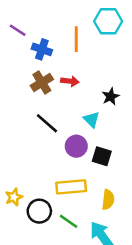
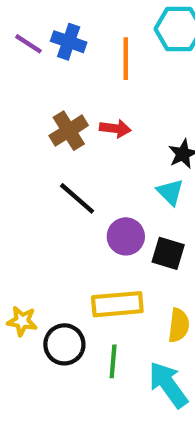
blue cross: (42, 49) -> (69, 42), moved
cyan triangle: (92, 119) -> (170, 192), moved
yellow star: (14, 197) -> (22, 321), turned 30
green line: (69, 221) -> (113, 361), turned 60

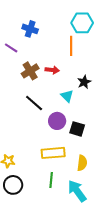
purple line: (28, 44) -> (11, 48), moved
orange line: (126, 59) -> (71, 46), moved
cyan triangle: (170, 192) -> (67, 96), moved
black circle: (64, 344) -> (13, 185), moved

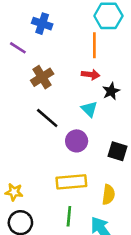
red arrow: (52, 70) -> (91, 75), moved
black square: (77, 129) -> (117, 151), moved

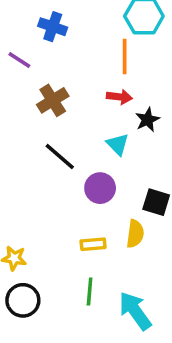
yellow rectangle: (71, 182) -> (93, 244), size x0.6
yellow semicircle: (108, 195) -> (135, 234), moved

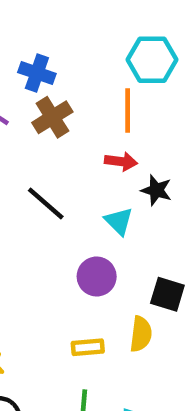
brown cross: (53, 100) -> (52, 117), moved
black star: (147, 120) -> (156, 190), turned -30
black line: (60, 157) -> (46, 204), moved

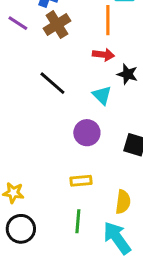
yellow semicircle: (141, 334) -> (123, 202), moved

